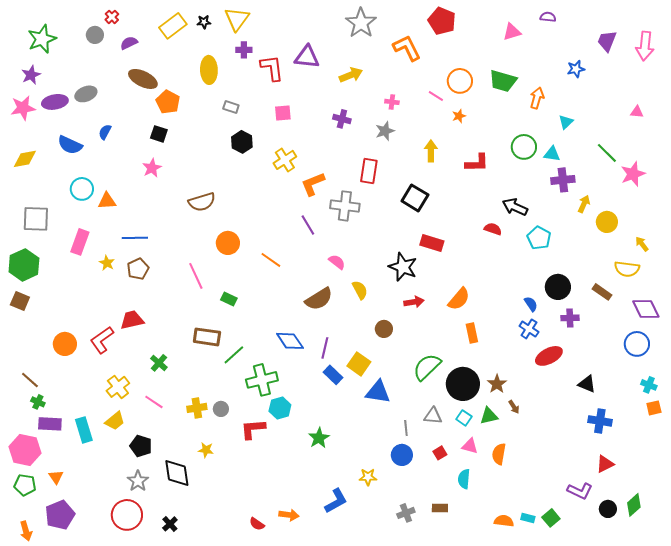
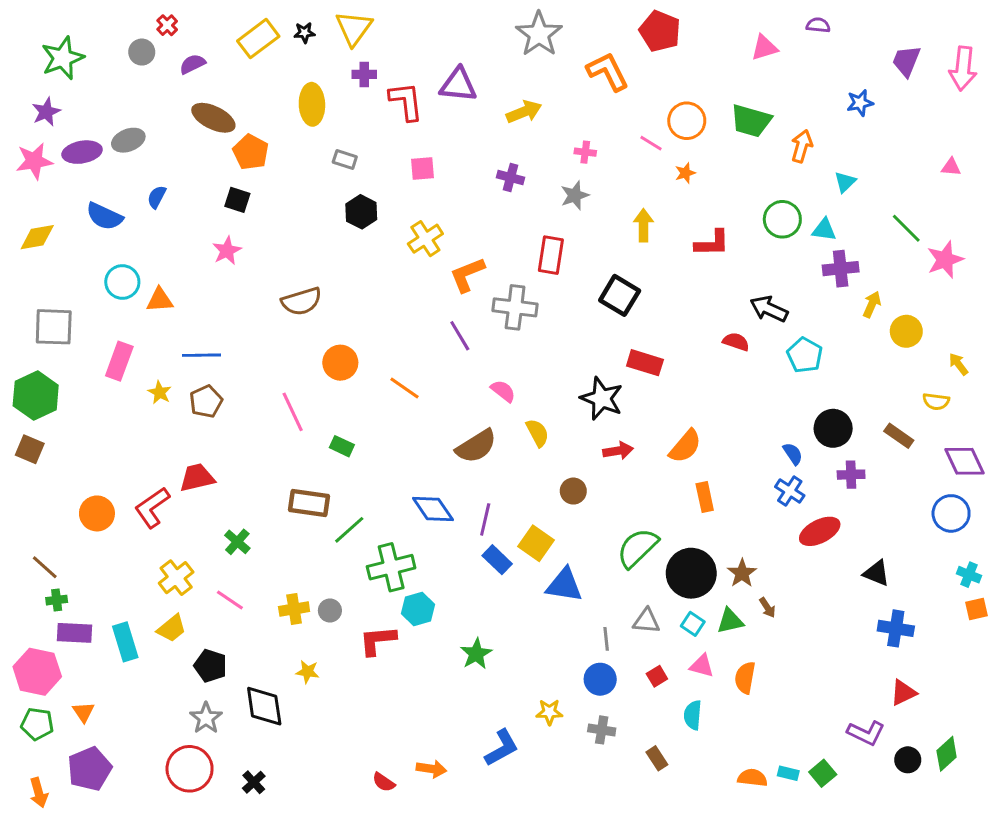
yellow semicircle: (627, 269) -> (936, 401), size x0.7
green cross: (38, 402) -> (57, 600), turned -32
brown rectangle: (440, 508) -> (657, 758), turned 56
gray cross: (406, 513) -> (602, 730), moved, turned 30

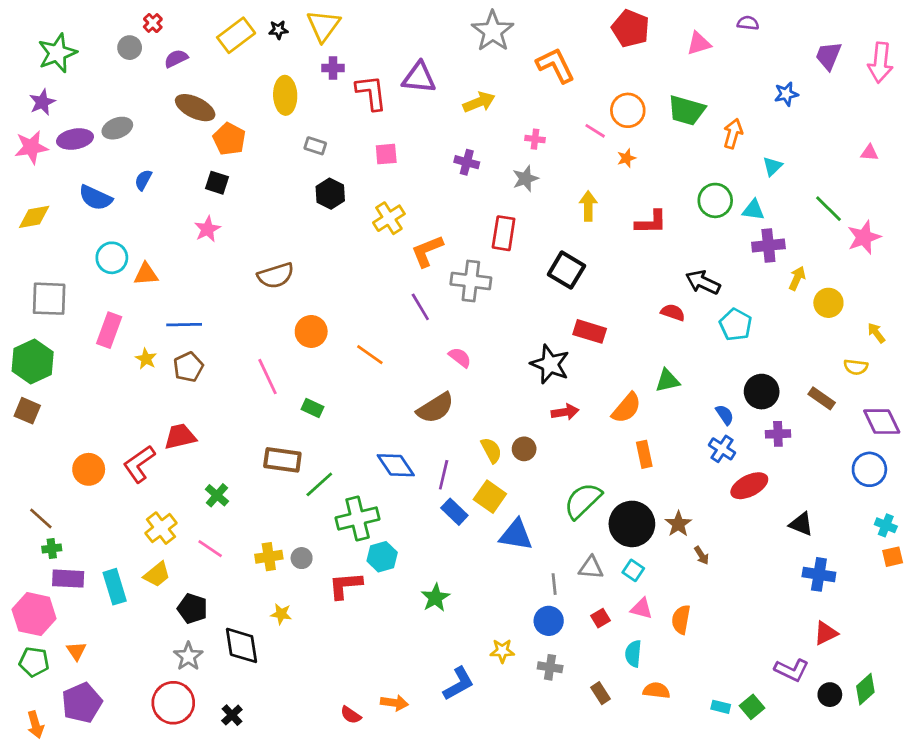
red pentagon: (660, 31) -> (631, 28), moved
yellow semicircle: (537, 433) -> (491, 450), moved
green triangle: (730, 621) -> (667, 381), moved
orange semicircle: (752, 778) -> (656, 690), moved

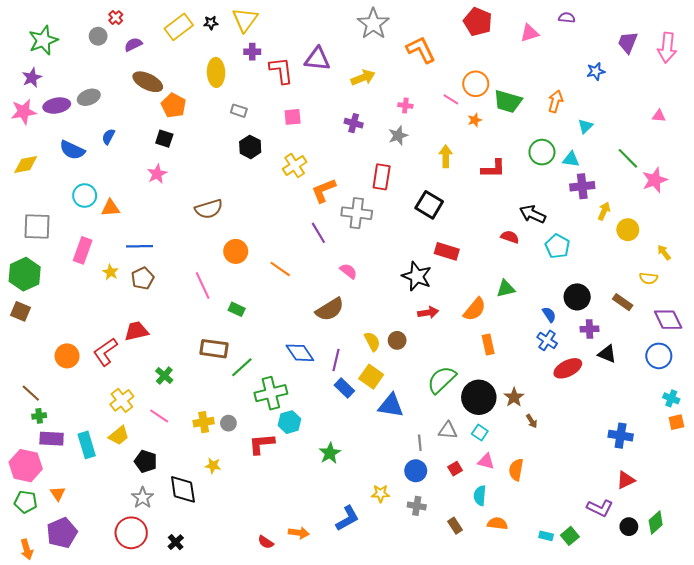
green trapezoid: (687, 110) -> (508, 101), moved
black triangle: (801, 524) -> (607, 354), moved

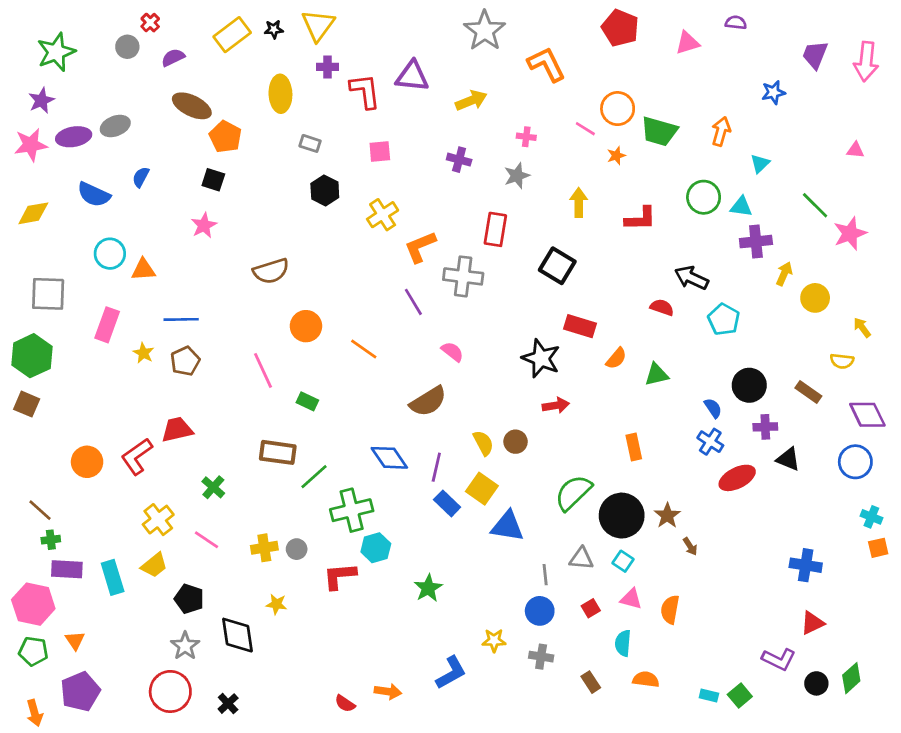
orange semicircle: (475, 309) -> (616, 358), moved, size x0.7

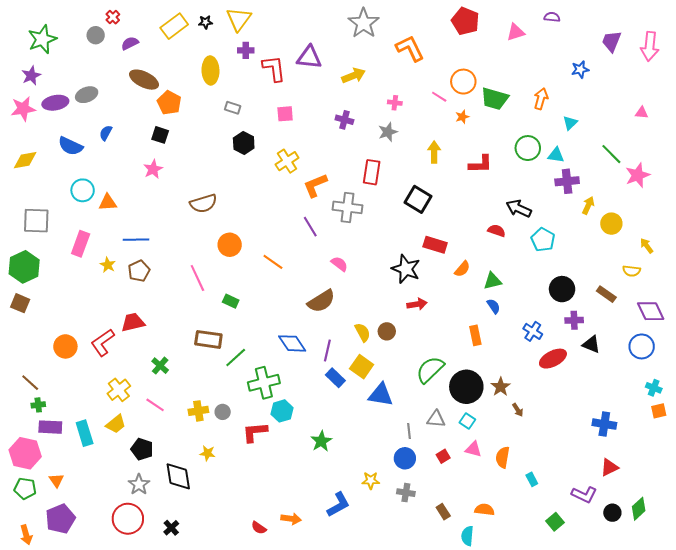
blue semicircle: (713, 408) -> (494, 306), moved
cyan semicircle: (623, 643) -> (467, 536), moved
cyan rectangle: (709, 696) -> (532, 479), moved, turned 48

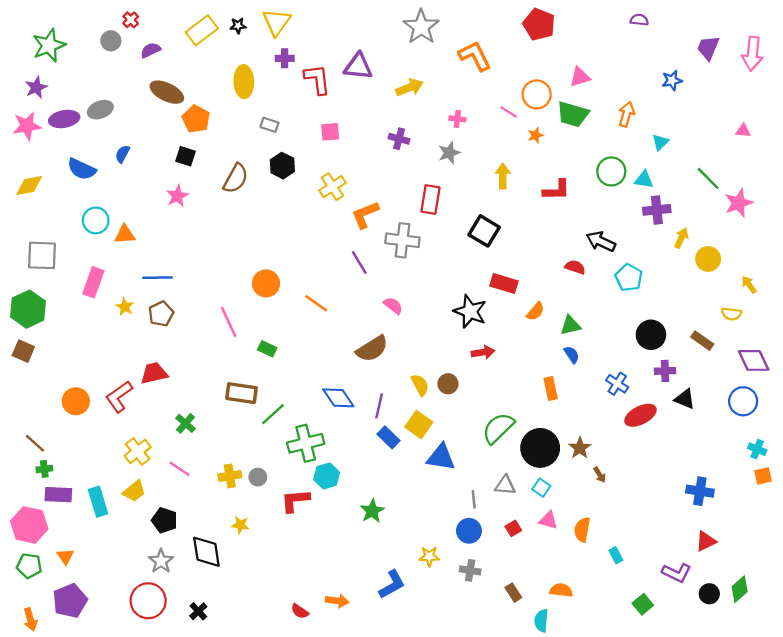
pink triangle: (516, 32) -> (580, 77), moved
brown semicircle: (203, 203) -> (236, 178), moved, turned -44

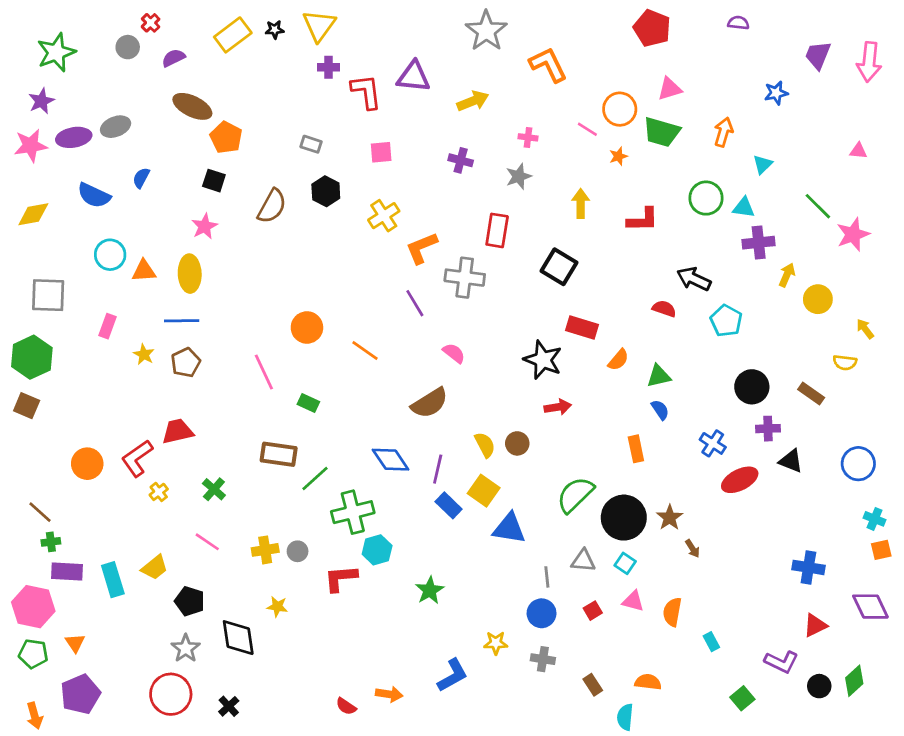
red pentagon: (539, 24) -> (652, 28), moved
yellow ellipse: (244, 82) -> (190, 274), moved
pink rectangle: (93, 282) -> (107, 326), size x0.7
purple diamond: (754, 360) -> (870, 607), moved
yellow cross: (138, 451) -> (159, 492), moved, size x0.6

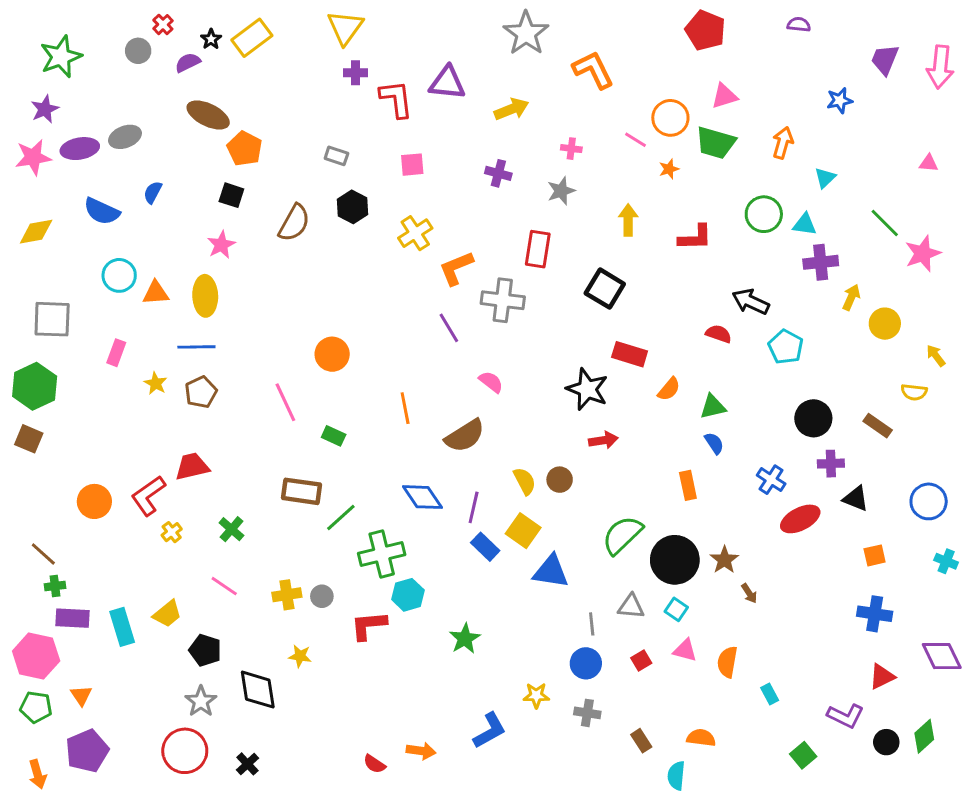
black star: (275, 30) -> (211, 39), moved, turned -30
orange line: (365, 350) -> (405, 408), moved, turned 44
orange square: (881, 550) -> (875, 555), moved

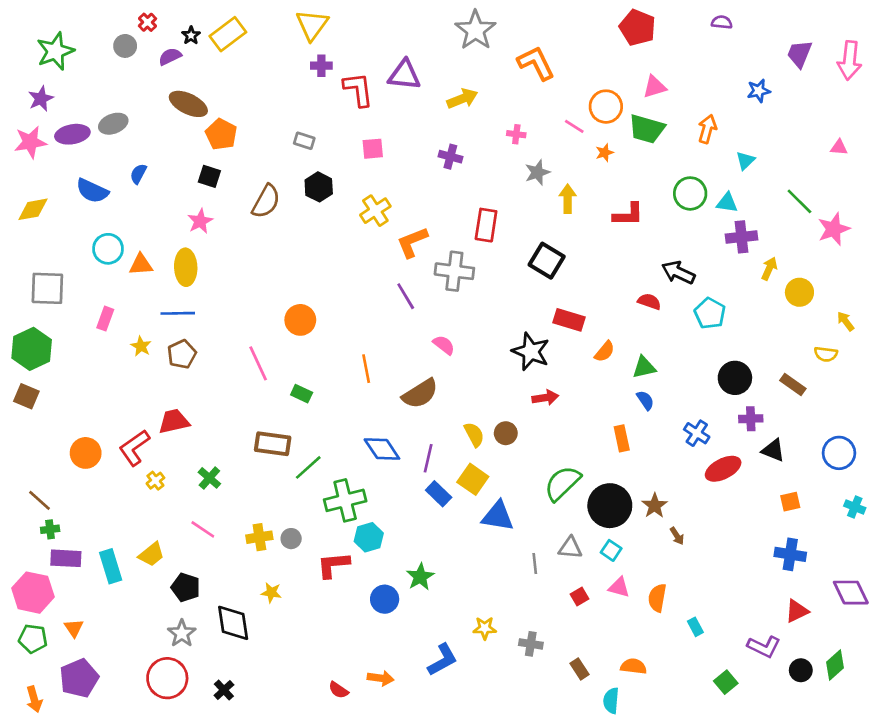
gray star: (561, 191) -> (537, 172), moved
blue circle: (586, 663) -> (385, 599), moved

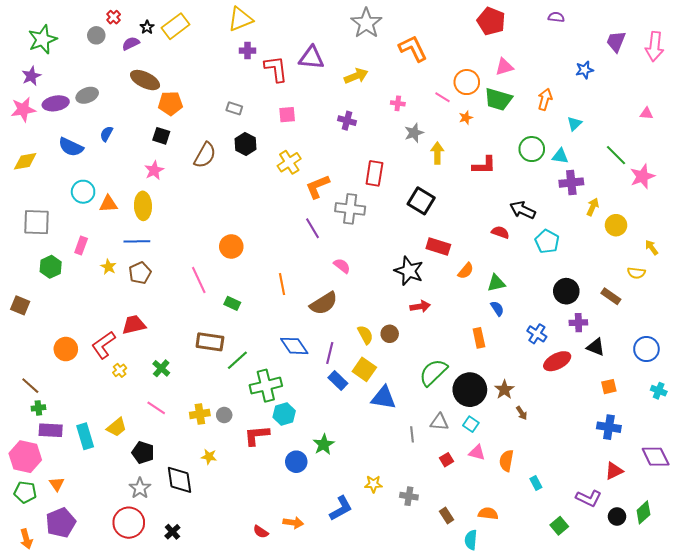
yellow triangle: (312, 25) -> (240, 19), turned 32
orange pentagon: (221, 134) -> (170, 103), turned -30
green hexagon: (32, 349) -> (51, 267), moved, size x0.7

